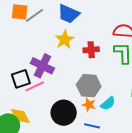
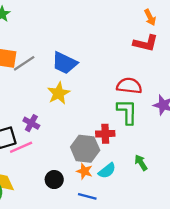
red cross: (91, 50) -> (105, 134), moved
purple cross: (42, 66) -> (31, 123), size x0.6
black circle: (64, 113) -> (54, 180), size x0.6

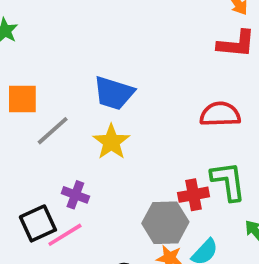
gray line: (24, 63) -> (53, 131), moved
green L-shape: (127, 112) -> (228, 181), moved

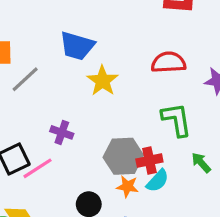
yellow star: (111, 142) -> (102, 81), moved
purple cross: (75, 195) -> (62, 132), moved
red cross: (193, 195) -> (149, 160), moved

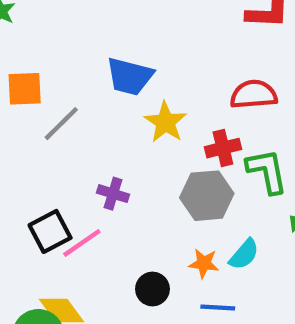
gray hexagon: (123, 156) -> (207, 196), moved
red cross: (149, 160) -> (223, 148), moved

